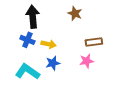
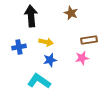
blue cross: (27, 40) -> (19, 47), moved, turned -32
cyan L-shape: (27, 72) -> (39, 81), moved

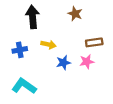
blue star: (50, 60) -> (63, 63), moved
cyan L-shape: (39, 81) -> (24, 86), moved

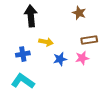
brown star: (75, 14) -> (79, 13), moved
blue cross: (20, 50) -> (23, 54), moved

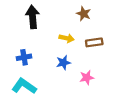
yellow arrow: (46, 42) -> (67, 38), moved
pink star: (82, 58) -> (87, 78), moved

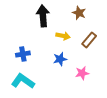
black arrow: (33, 17) -> (43, 16), moved
brown rectangle: (94, 42) -> (89, 40), turned -42

